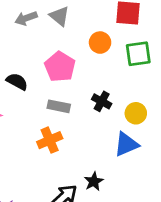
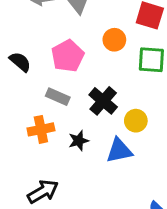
black cross: (102, 101) -> (103, 101), size x1.4
black star: (94, 181) -> (79, 141), moved

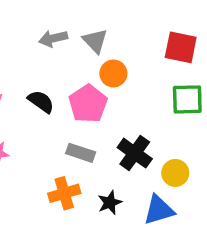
orange circle: (114, 40) -> (113, 74), moved
black semicircle: (20, 62) -> (41, 102), moved

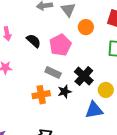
orange circle: (113, 74) -> (86, 27), moved
black star: (110, 203) -> (65, 92), moved

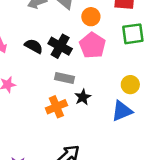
pink pentagon: (60, 45) -> (92, 45), moved
black cross: (84, 76) -> (60, 46), moved

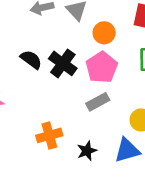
gray rectangle: (64, 78) -> (98, 102), moved, turned -48
black star: (83, 97) -> (87, 151), moved

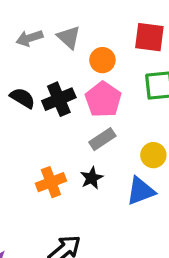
black cross: (63, 63) -> (59, 99), turned 36
black star: (87, 151) -> (92, 178), moved

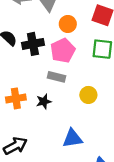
gray rectangle: (102, 139) -> (57, 77), turned 36
blue triangle: (141, 191) -> (72, 138), moved

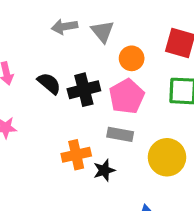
yellow circle: (88, 95) -> (167, 157), size x1.5
orange cross: (16, 98) -> (76, 155), moved

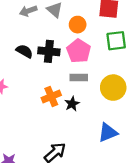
black cross: (84, 90) -> (49, 51), turned 30

